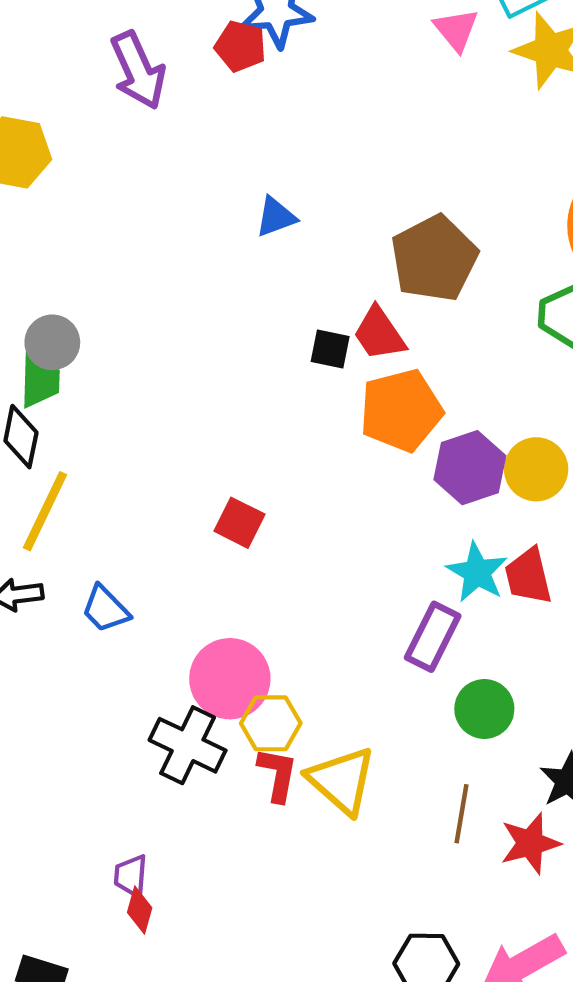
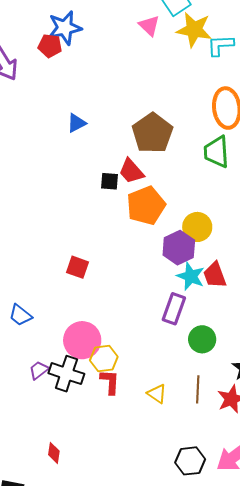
purple hexagon: (470, 468) -> (179, 248), moved
yellow circle: (536, 469) -> (197, 227), moved
yellow triangle: (342, 780) -> (157, 394), moved, size x0.6
purple trapezoid: (131, 876) -> (39, 370), moved, turned 55

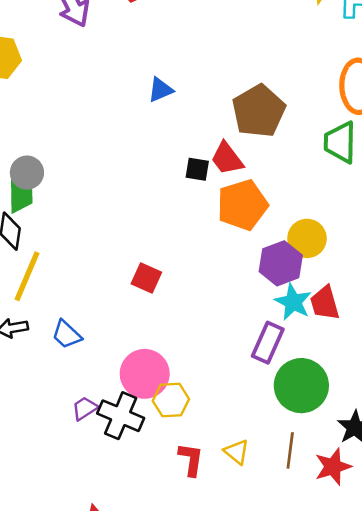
green circle: (202, 339) -> (301, 386), size x1.5
red L-shape: (110, 382) -> (191, 459), moved

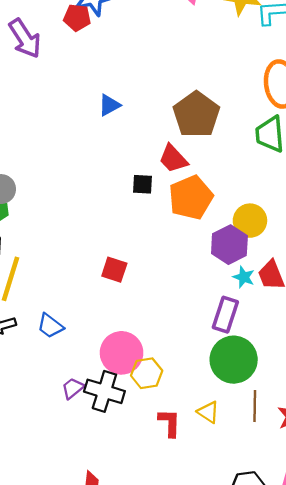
black square: (197, 169) -> (143, 184), moved
cyan star: (293, 302) -> (244, 277), size x0.7
green circle: (301, 386) -> (234, 360), moved

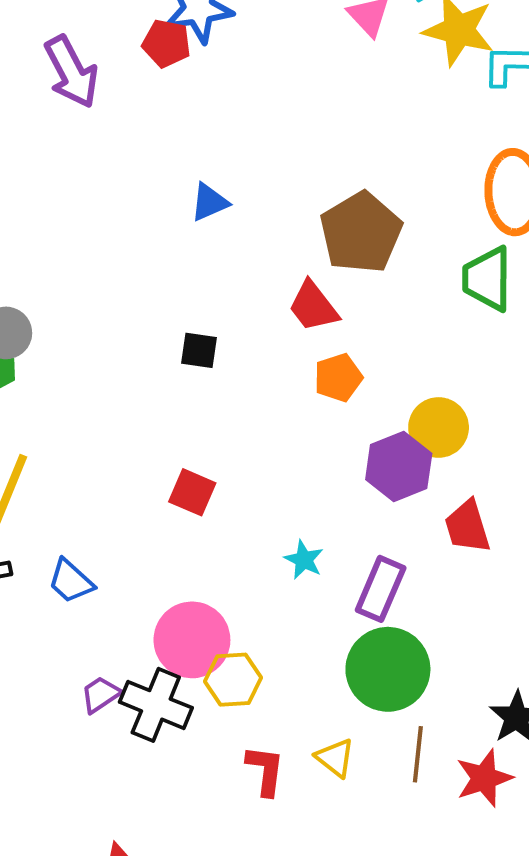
black square: (143, 184) -> (199, 350), moved
orange pentagon: (191, 197) -> (338, 378), size x0.6
cyan star: (244, 277) -> (304, 560), moved

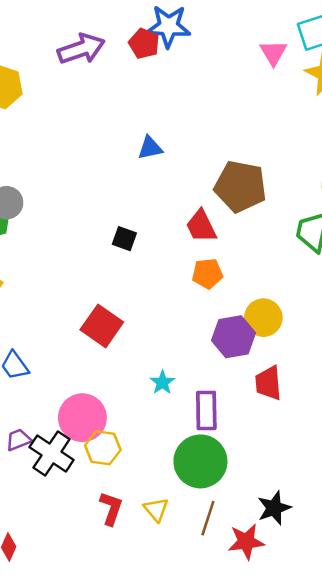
purple arrow: (71, 72) -> (81, 49), turned -93
brown pentagon: (361, 233) -> (240, 186), turned 30
red square: (192, 492) -> (102, 326), size x1.4
purple rectangle: (381, 589) -> (206, 411), turned -36

